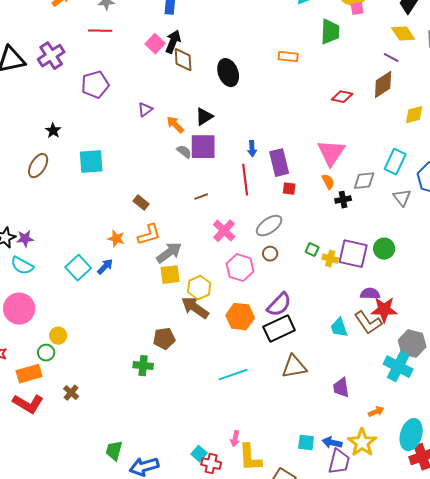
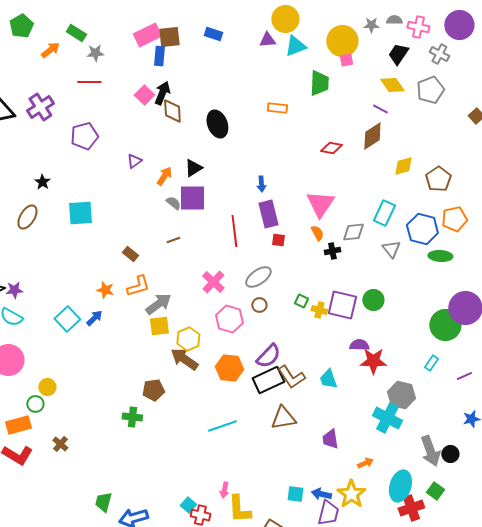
orange arrow: (175, 125) -> (164, 176), turned 78
blue arrow: (252, 149) -> (261, 184), moved
brown line: (201, 197) -> (173, 240), moved
brown L-shape: (368, 323) -> (291, 377), moved

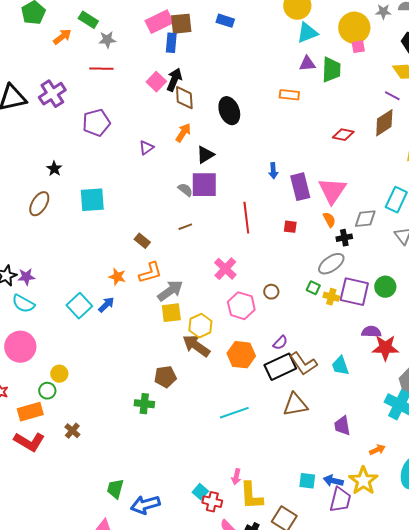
purple triangle: (267, 40) -> (307, 64), moved
orange arrow: (164, 176) -> (183, 133), moved
purple rectangle: (268, 214) -> (300, 187), moved
gray ellipse: (258, 277) -> (331, 264), moved
purple semicircle: (268, 356) -> (280, 343), size x0.6

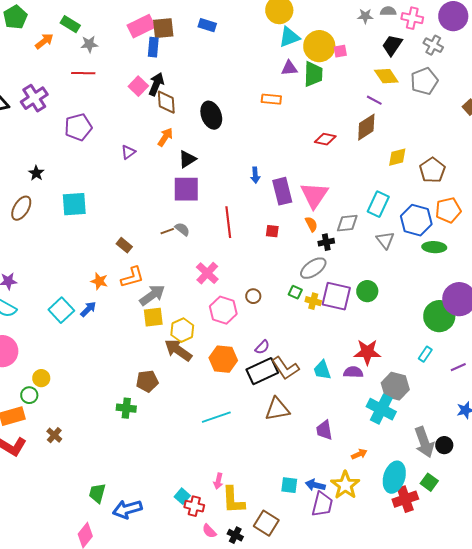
yellow circle: (354, 28) -> (319, 46), moved
gray semicircle: (185, 190) -> (182, 229), moved
purple semicircle: (371, 332) -> (353, 372), moved

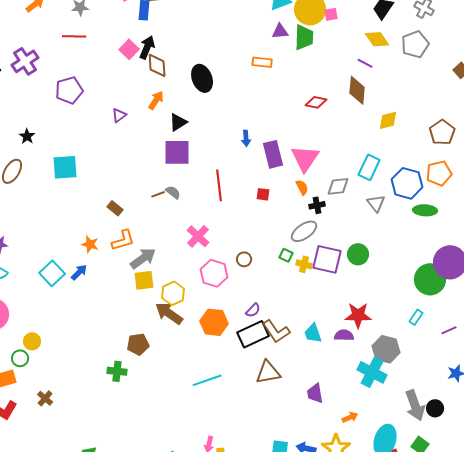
brown diamond: (366, 127) -> (357, 90), turned -52
brown pentagon: (432, 170) -> (442, 132), moved

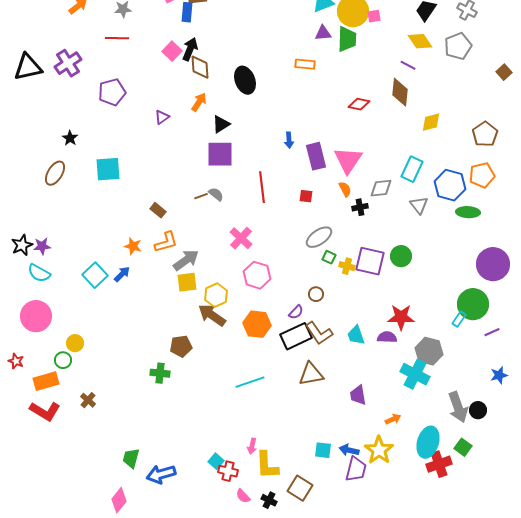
gray ellipse: (304, 231) -> (319, 237), moved
brown circle: (244, 259) -> (316, 294), moved
green circle: (430, 279) -> (473, 304), moved

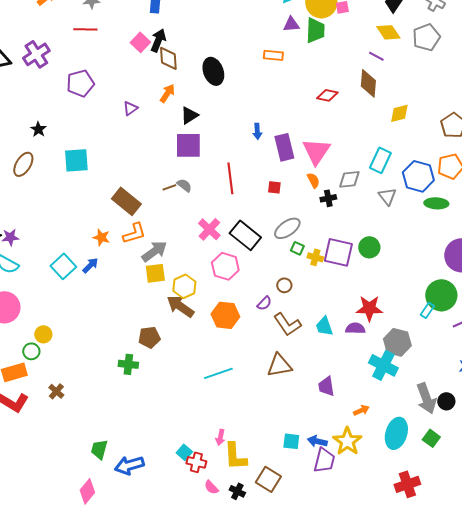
brown rectangle: (158, 210) -> (126, 201), size x1.8
black rectangle: (296, 336) -> (245, 235), moved, turned 64
red cross: (439, 464) -> (407, 484), moved

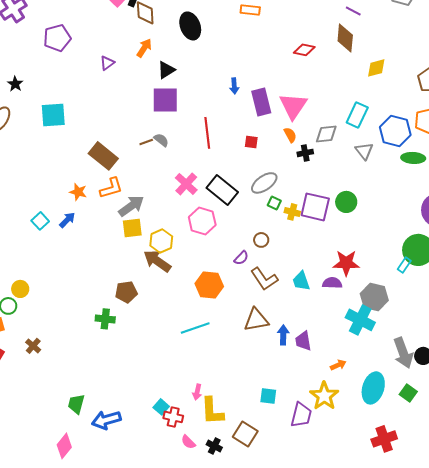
cyan square: (63, 266) -> (40, 221), size x0.7
orange hexagon: (225, 315) -> (209, 285), moved
blue arrow: (317, 441) -> (283, 335), moved, turned 78

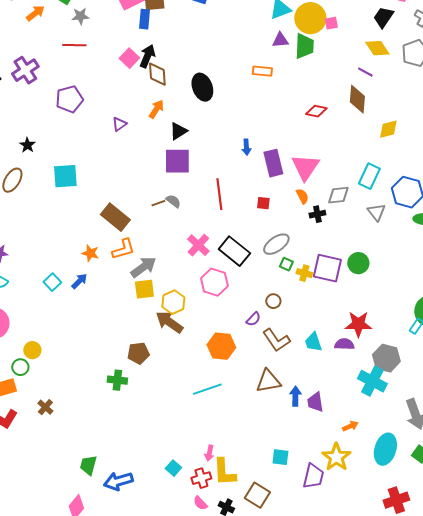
red cross: (173, 417) -> (201, 478), moved, turned -30

